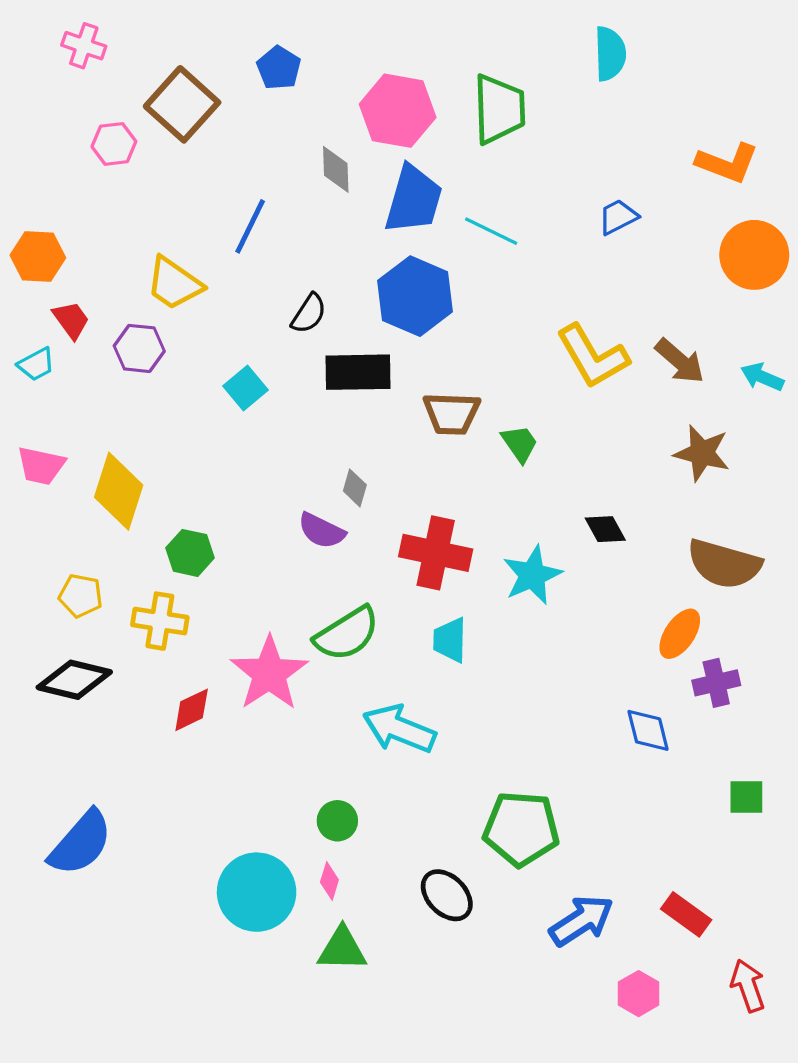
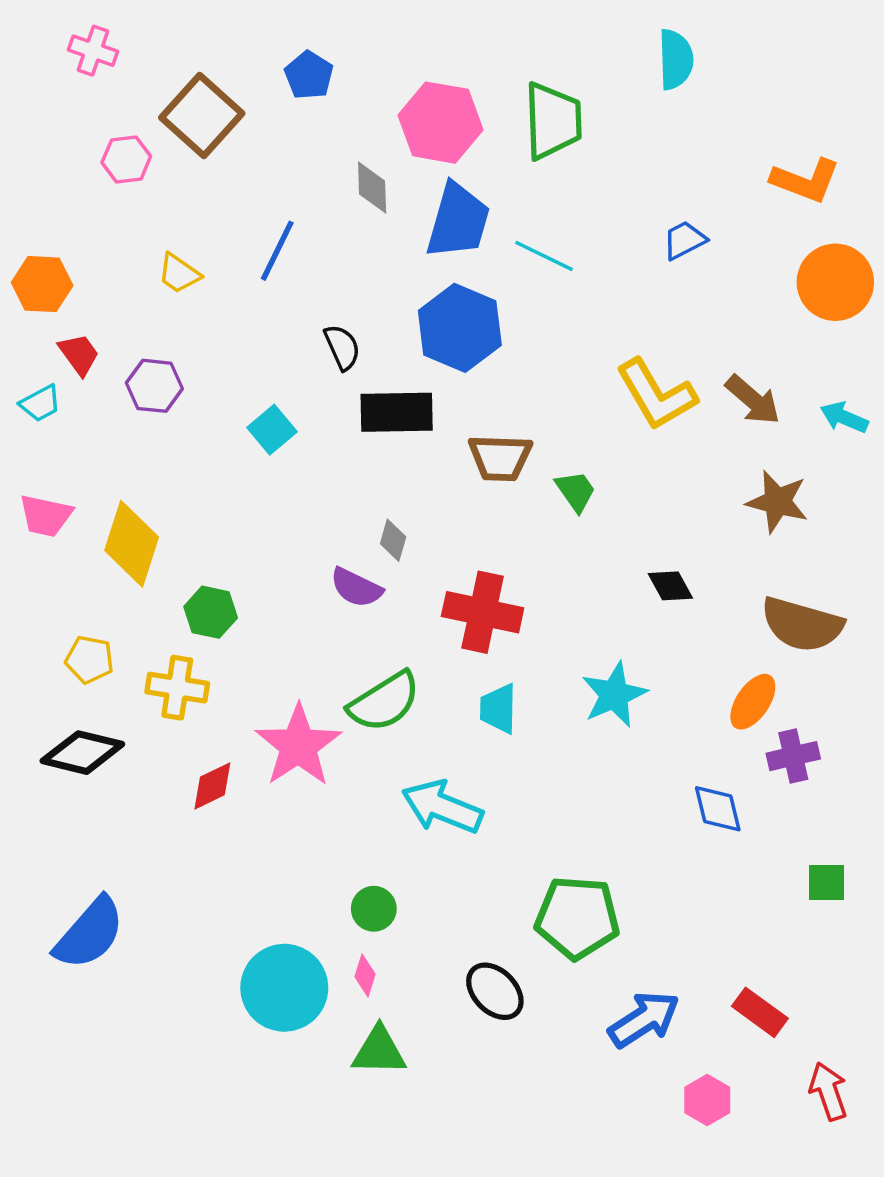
yellow trapezoid: (174, 283) -> (179, 273), moved, size x0.7
black semicircle: (309, 314) -> (342, 347), turned -57
cyan star: (532, 575) -> (614, 695), moved

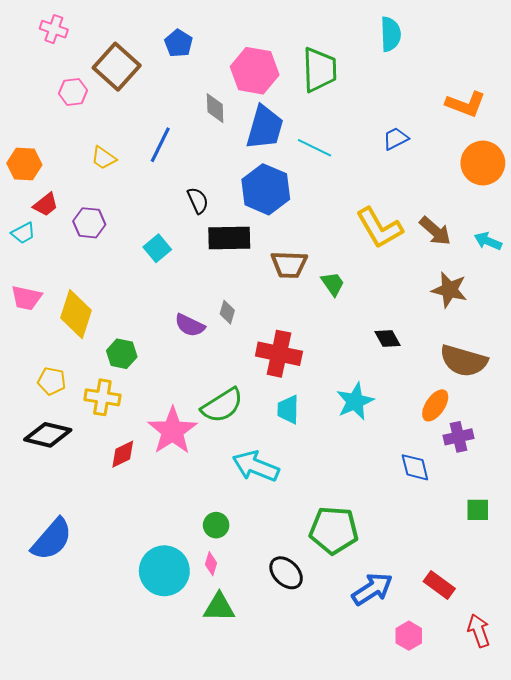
red trapezoid: (79, 354) -> (46, 205), turned 88
purple semicircle: (356, 588) -> (190, 325), moved

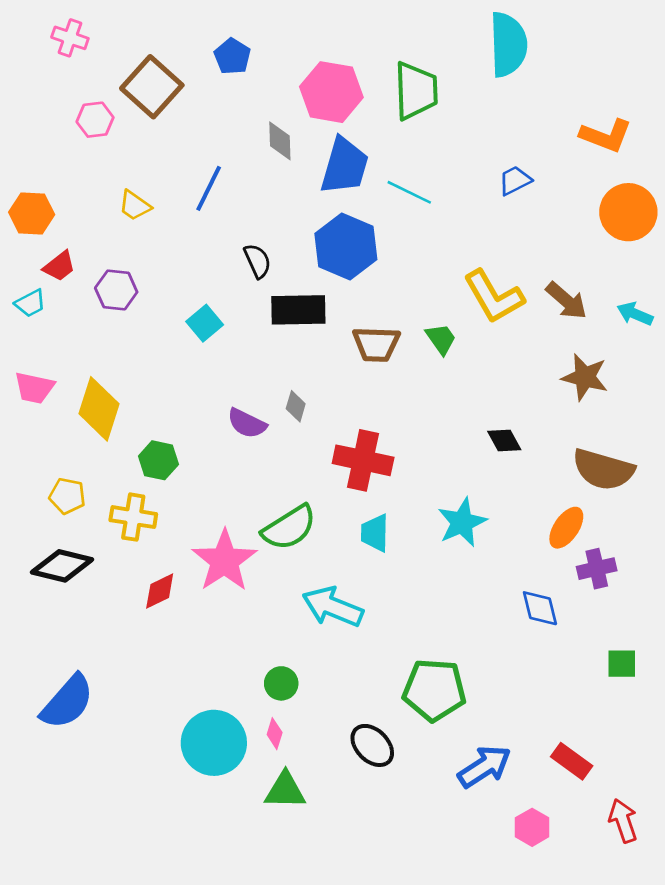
cyan semicircle: (391, 34) -> (508, 44), size x1.4
green trapezoid: (333, 284) -> (441, 339), moved

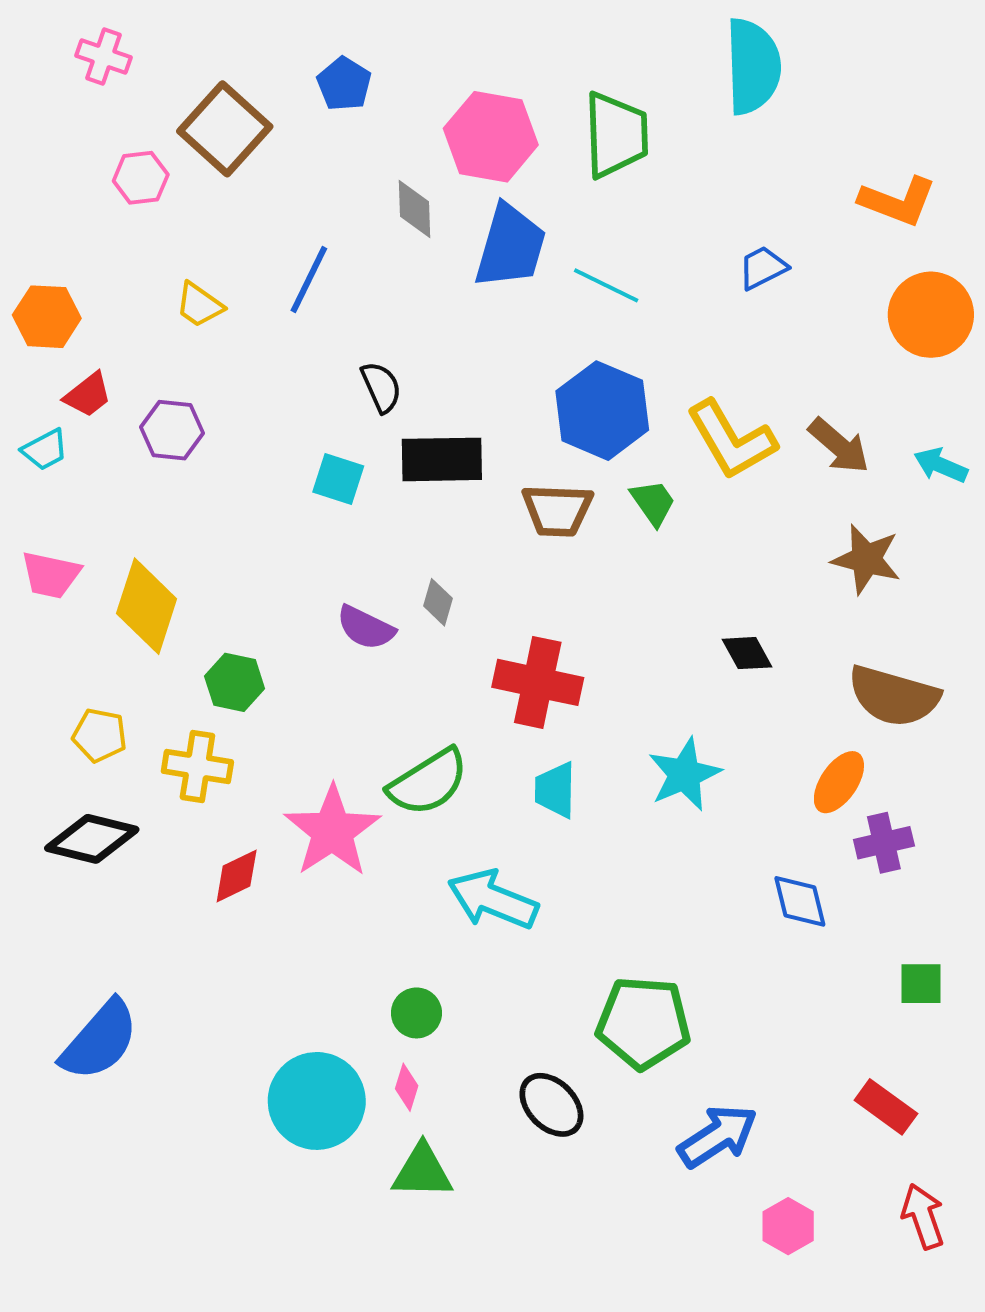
blue hexagon: (346, 246) -> (602, 411), moved
cyan square: (205, 323) -> (338, 479), moved, turned -32
red rectangle: (572, 761) -> (886, 1107), moved

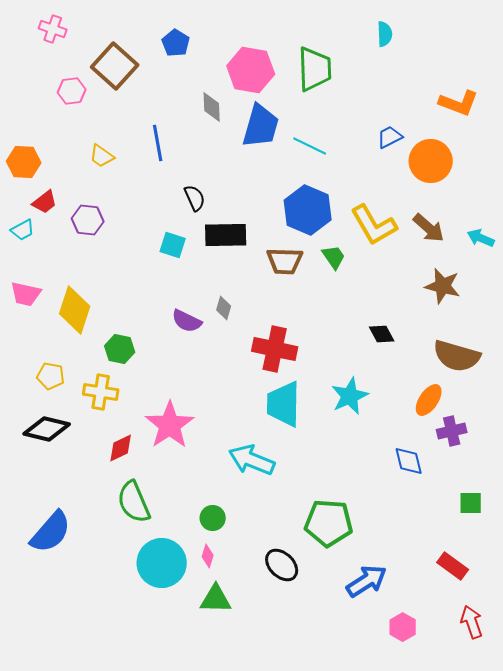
cyan semicircle: (753, 66) -> (385, 34), size x0.5
blue line: (309, 279) -> (158, 143), turned -36
orange circle: (931, 315) -> (431, 161), moved
green semicircle: (428, 782) -> (134, 502), moved, turned 99
cyan trapezoid: (555, 790) -> (284, 404), size x1.6

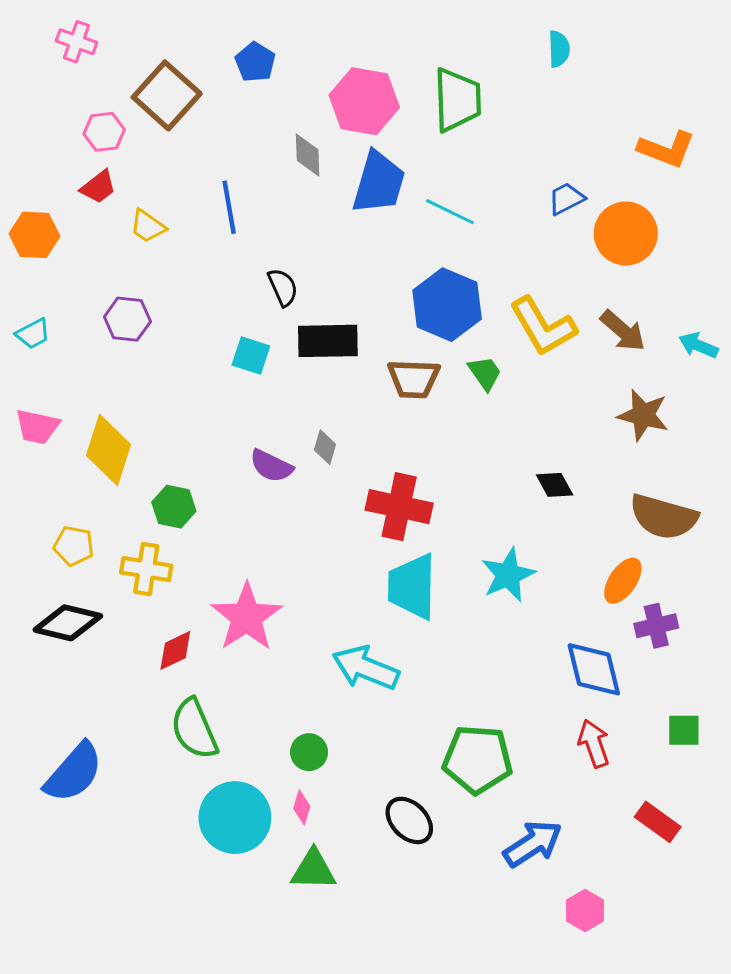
red trapezoid: (45, 202) -> (98, 187), moved
blue diamond: (409, 461) -> (594, 669), size x1.4
red arrow: (472, 622) -> (594, 743), moved

